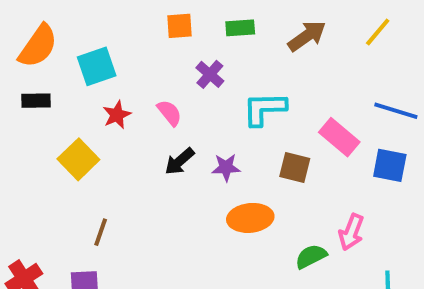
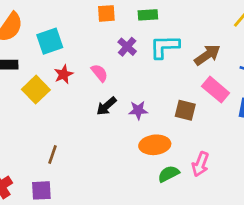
brown arrow: (307, 36) -> (207, 55), moved
cyan L-shape: (264, 109) -> (164, 47), moved
yellow square: (78, 159) -> (36, 90), moved
pink arrow: (351, 232) -> (200, 164), moved
green semicircle: (311, 256) -> (169, 174), moved

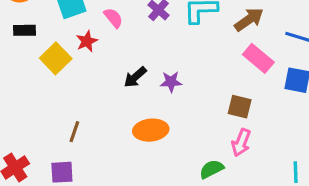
pink semicircle: (99, 73) -> (113, 18), moved
brown square: (185, 110) -> (240, 107), moved
orange ellipse: (155, 145) -> (151, 130), moved
green semicircle: (169, 174) -> (212, 169), moved

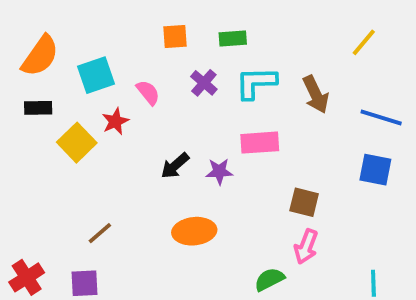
brown arrow: (249, 19) -> (316, 94), turned 100
pink rectangle: (258, 58) -> (260, 143), moved, turned -44
brown line: (74, 132) -> (100, 233), turned 30

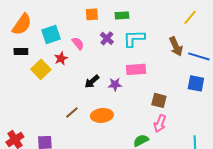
brown arrow: (316, 94) -> (176, 46), moved
brown line: (100, 233) -> (72, 112), moved

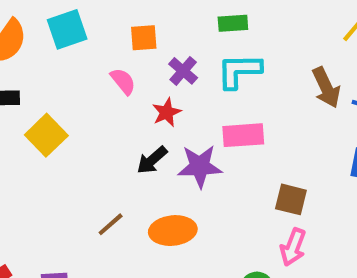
orange square: (92, 14) -> (144, 38), moved
green rectangle: (122, 15) -> (233, 23), moved
cyan square: (51, 34) -> (67, 29), moved
red star: (61, 58) -> (167, 112), moved
purple star: (115, 84) -> (200, 166), size x1.5

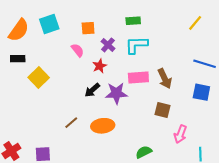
brown arrow: (326, 87) -> (165, 79), moved
pink arrow: (293, 247) -> (180, 134), moved

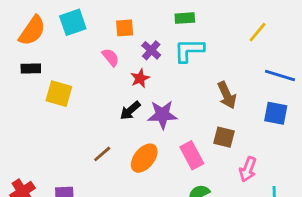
yellow line: (195, 23) -> (258, 32), moved
yellow square: (39, 77) -> (59, 94), turned -30
pink rectangle: (138, 77) -> (192, 155), moved, turned 66
orange ellipse: (103, 126) -> (144, 158), turned -45

